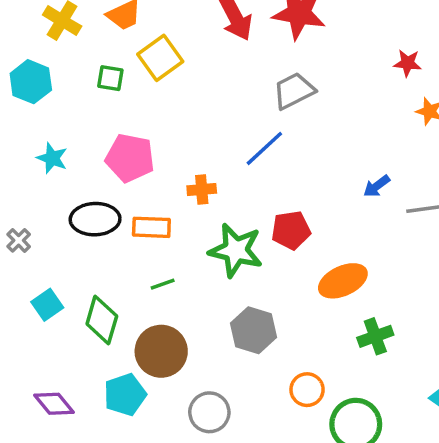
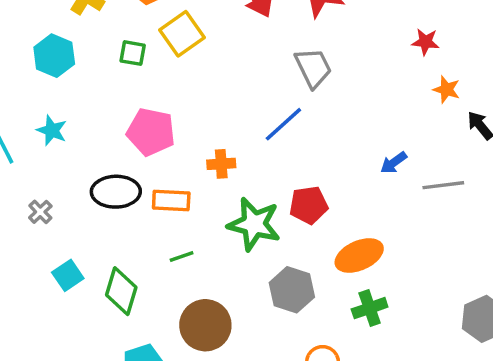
gray trapezoid: (294, 91) -> (313, 68), turned 90
cyan star: (52, 158) -> (52, 130), moved
gray hexagon: (253, 330) -> (292, 290), moved
green cross: (375, 336) -> (370, 308), moved
brown circle: (161, 351) -> (205, 325), moved

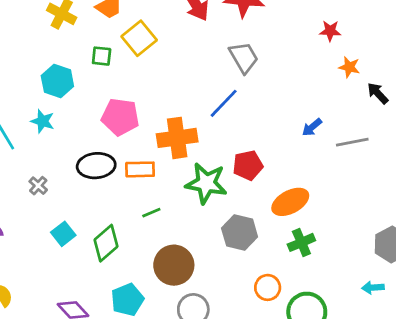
cyan hexagon: (54, 56) -> (57, 81), moved
orange cross: (221, 164) -> (177, 138), size x1.8
green diamond: (121, 291) -> (106, 243), turned 36

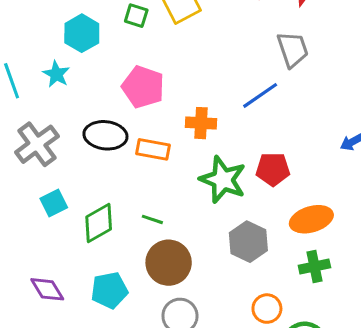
orange cross: (177, 138) -> (201, 123), size x0.7
gray cross: (38, 186) -> (37, 144), size x2.0
green line: (151, 213) -> (152, 219), moved, turned 30

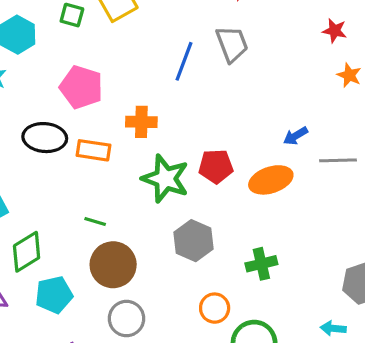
blue line: (260, 95) -> (184, 61), moved, turned -33
orange ellipse: (311, 219) -> (271, 180), moved
green diamond: (99, 223) -> (27, 252), moved

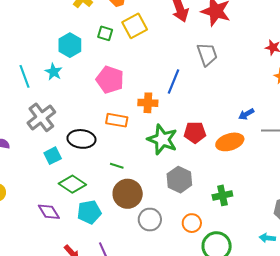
blue line: (184, 61) -> (173, 81), moved
black ellipse: (45, 138) -> (81, 139), moved
green diamond: (27, 252) -> (72, 184), turned 64
gray circle: (127, 319) -> (150, 220), moved

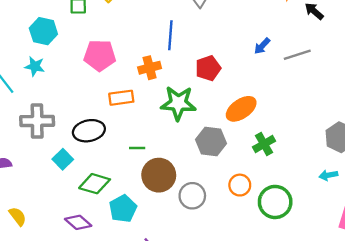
gray cross: (41, 117) -> (37, 121), turned -36
red pentagon: (195, 132) -> (208, 68), moved
orange ellipse: (230, 142) -> (241, 109), moved

